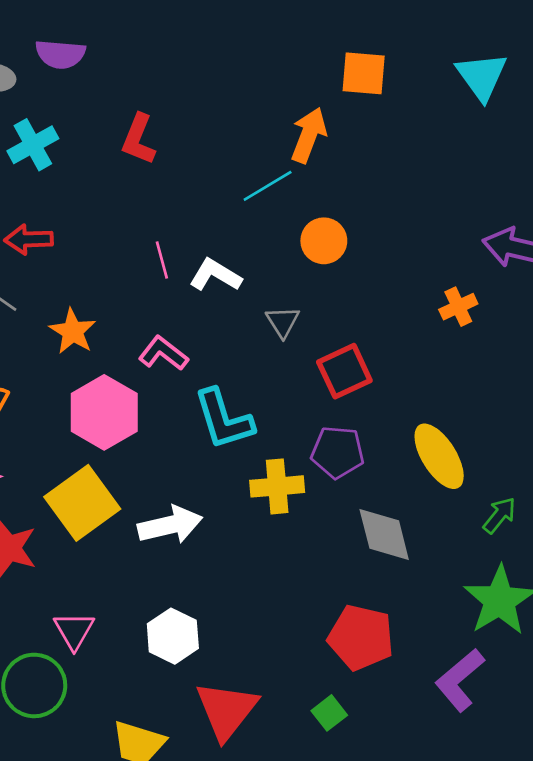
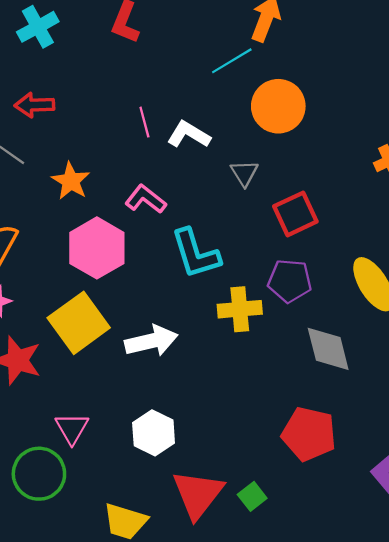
orange circle: (324, 241) -> (278, 106), size x1.4
green square: (329, 713) -> (252, 496), moved

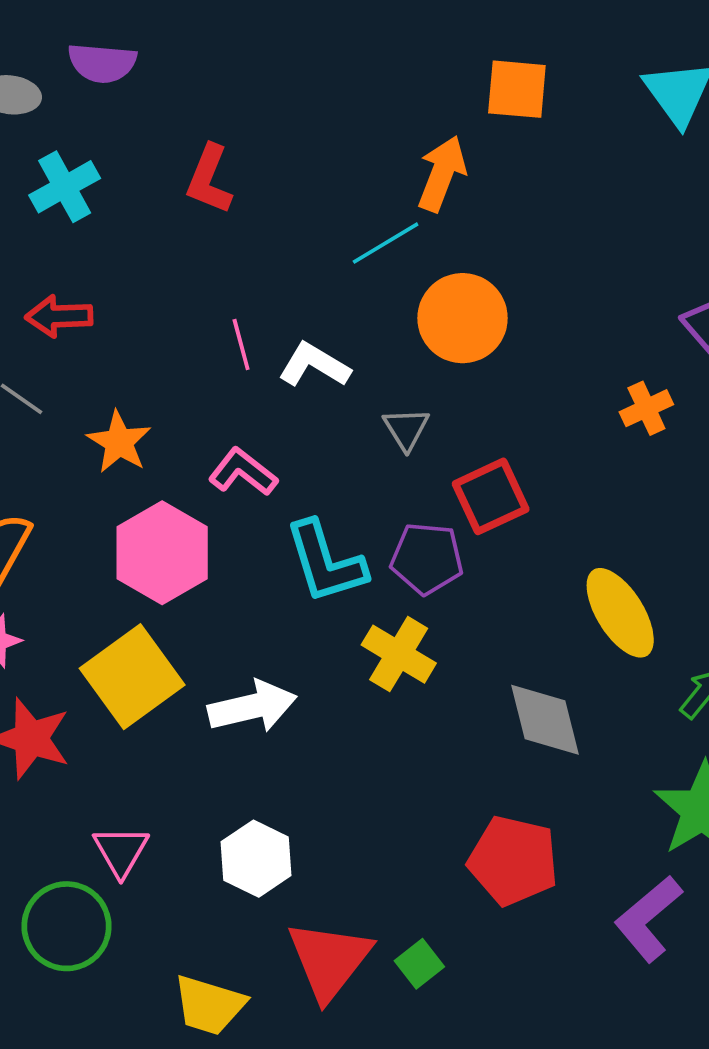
purple pentagon: (290, 281) -> (427, 558), moved
yellow cross: (240, 309) -> (399, 654), turned 36

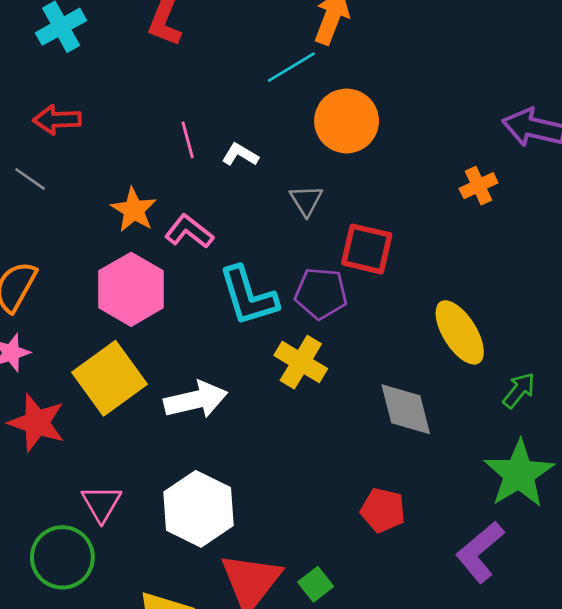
white L-shape: (314, 365) -> (240, 155), size x0.7
orange star: (119, 442) -> (134, 210), moved
red square: (491, 496) -> (367, 249), turned 38
white hexagon: (256, 859) -> (198, 509), size x1.4
red pentagon: (513, 861) -> (383, 510), size x0.7

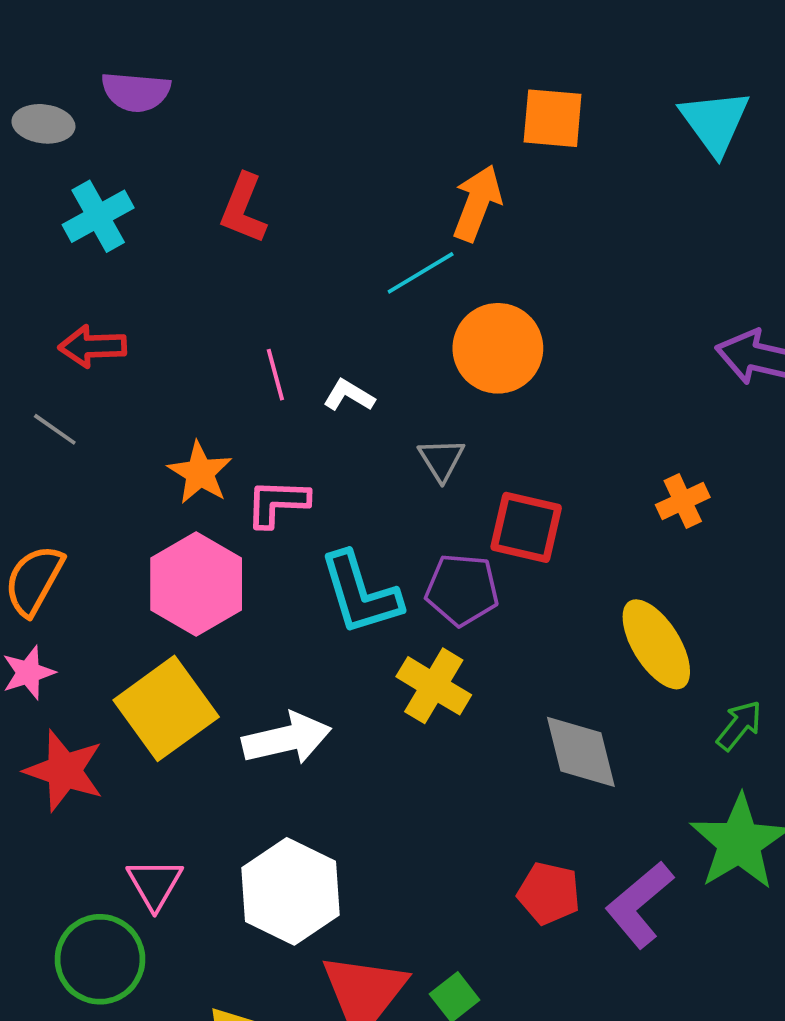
orange cross: (479, 186) -> (683, 501), moved
pink L-shape: (189, 231) -> (277, 503), turned -36
purple L-shape: (480, 552) -> (639, 905), moved

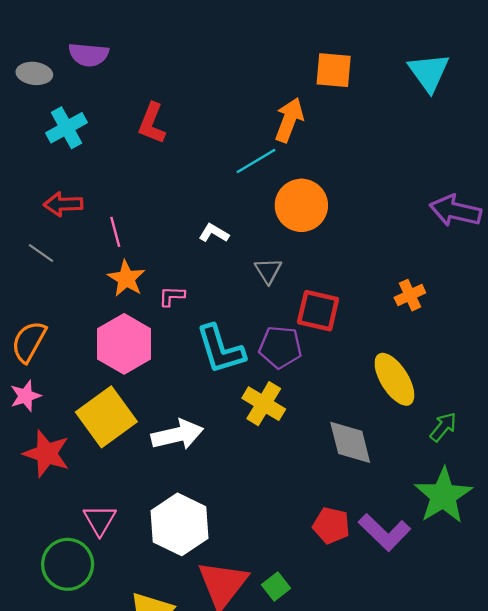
pink line: (275, 375) -> (115, 232), moved
pink L-shape: (277, 503) -> (172, 296), size x0.7
purple L-shape: (639, 905) -> (385, 532), turned -96

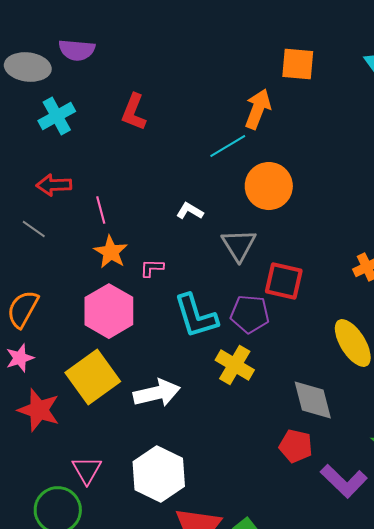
gray ellipse: (34, 73) -> (28, 67), size x1.4
gray triangle: (268, 271) -> (239, 245), size x1.4
red pentagon: (331, 526) -> (296, 446), moved

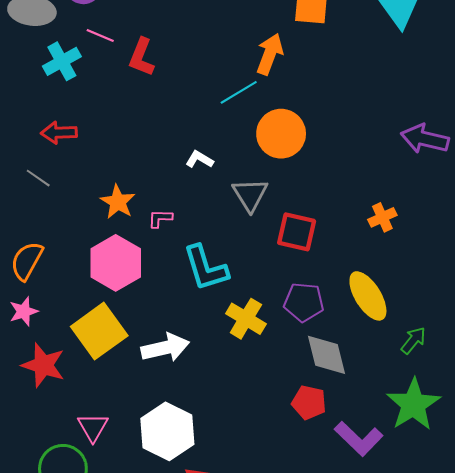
pink line: (101, 210) -> (100, 35), moved, turned -52
purple pentagon: (250, 314) -> (304, 302), moved

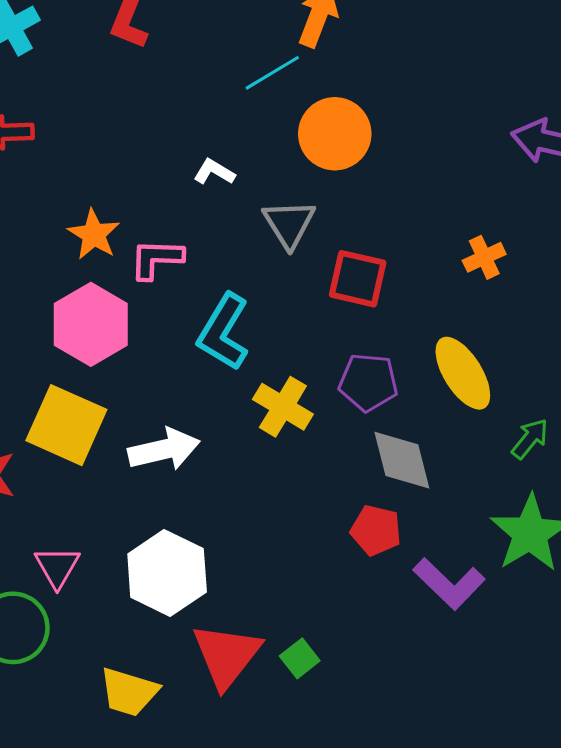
pink L-shape: (160, 218) -> (156, 259), size x1.5
cyan L-shape: (206, 268) -> (223, 332), turned 48
yellow square: (99, 331) -> (66, 425), turned -30

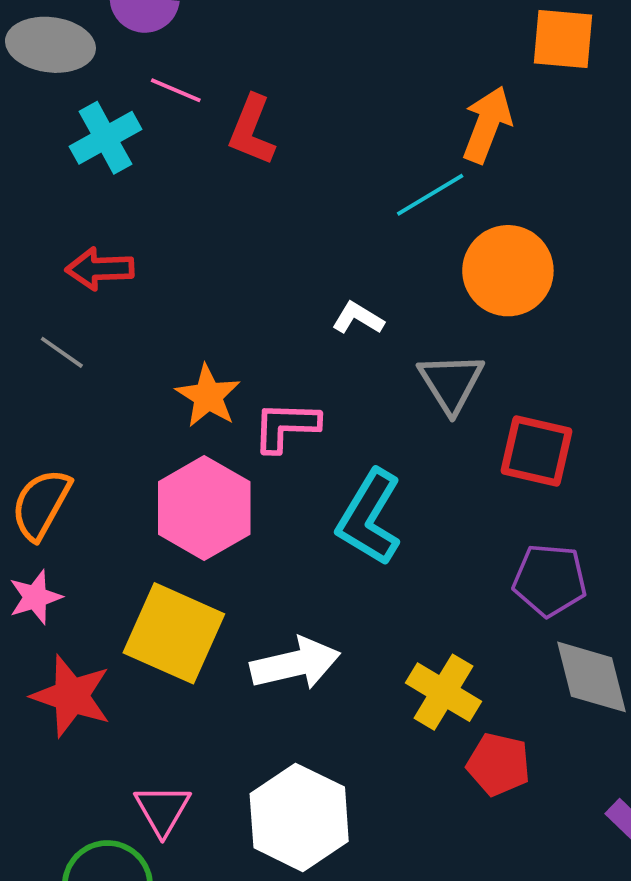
yellow cross: (283, 407) -> (443, 692), moved
red pentagon: (376, 530) -> (498, 764), moved

